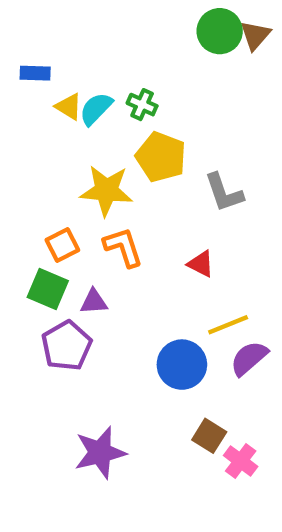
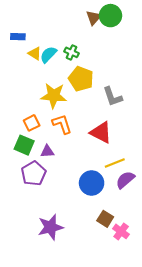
brown triangle: (255, 35) -> (94, 18), moved
red triangle: (201, 264) -> (101, 132), size x1.6

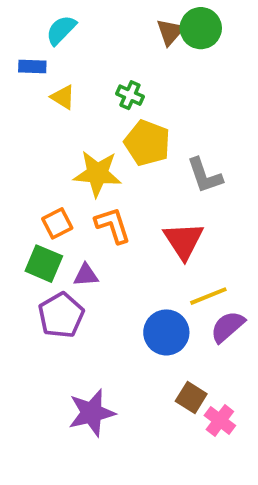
cyan semicircle: (48, 55) -> (61, 30), moved
red triangle: (101, 132) -> (184, 241), turned 30

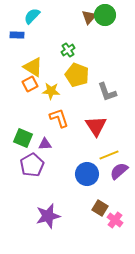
green cross: (130, 95) -> (68, 50), turned 32
yellow triangle: (63, 97) -> (33, 67), moved, size x1.5
yellow star: (97, 174) -> (51, 91), size x0.7
orange square: (57, 223) -> (30, 84), moved

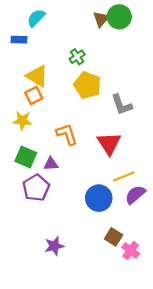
yellow star: (51, 91) -> (22, 121), moved
purple star: (48, 216) -> (54, 246), size x0.7

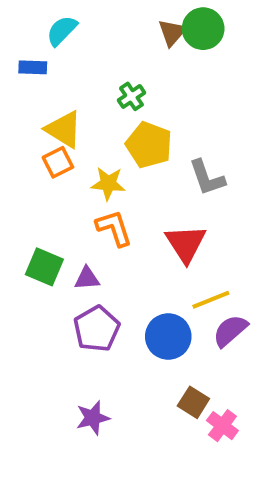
yellow star: (22, 121) -> (108, 184), moved
purple pentagon: (36, 188) -> (97, 329), moved

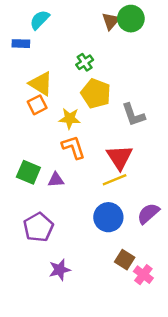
yellow line: (211, 300) -> (115, 180), moved
purple pentagon: (97, 329) -> (38, 227), moved

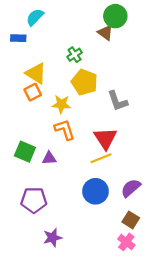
brown triangle: (111, 21) -> (105, 33), moved, turned -35
purple pentagon: (38, 227) -> (34, 200), turned 30
brown square: (125, 260) -> (131, 220), moved

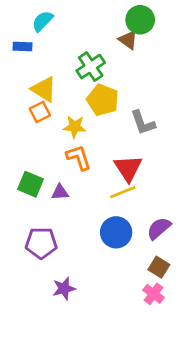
green cross: (75, 55) -> (91, 67), size x1.5

